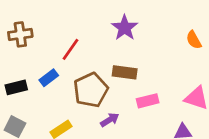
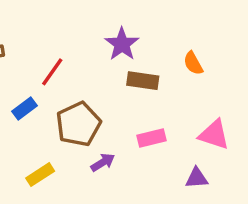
orange semicircle: (194, 40) -> (193, 63), moved
brown rectangle: (125, 72) -> (143, 81), moved

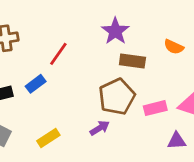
orange semicircle: (193, 63) -> (174, 47), turned -36
brown pentagon: (78, 124) -> (117, 97), moved
pink rectangle: (151, 138) -> (155, 108), moved

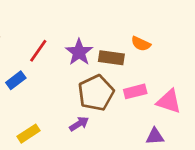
purple star: (115, 31) -> (79, 52), moved
orange semicircle: (174, 47) -> (141, 44), moved
pink rectangle: (155, 108) -> (135, 91), moved

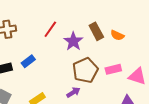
red line: (38, 51) -> (50, 29), moved
brown rectangle: (111, 58) -> (96, 31), moved, turned 54

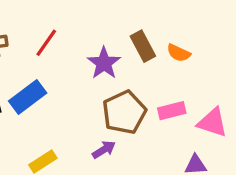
red line: (50, 29) -> (46, 43), moved
blue rectangle: (28, 61) -> (28, 97), size x1.5

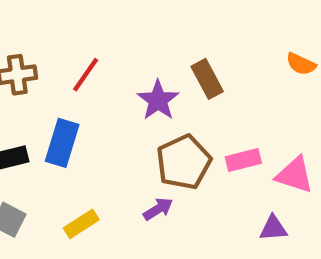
orange semicircle: (179, 53) -> (301, 64), moved
blue rectangle: (28, 97) -> (62, 143), turned -36

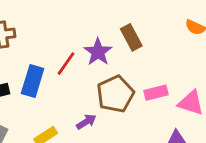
red line: (86, 75) -> (66, 64), moved
purple arrow: (158, 209) -> (86, 122), moved

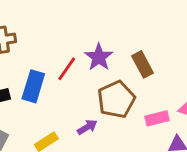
brown rectangle: (131, 37) -> (143, 64), moved
pink rectangle: (156, 93) -> (157, 118), moved

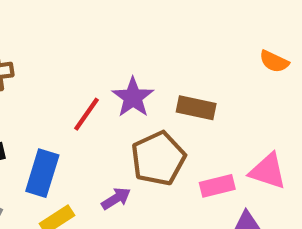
brown rectangle: (143, 64) -> (196, 108), turned -50
blue rectangle: (33, 86) -> (42, 173), moved

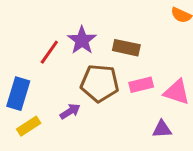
brown pentagon: (158, 158) -> (100, 83), turned 30
pink rectangle: (217, 186) -> (141, 85), moved

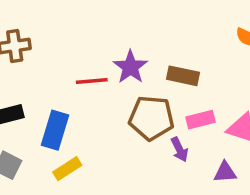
red line: (49, 52) -> (92, 81), turned 50
purple arrow: (70, 111) -> (179, 149), moved, turned 96

